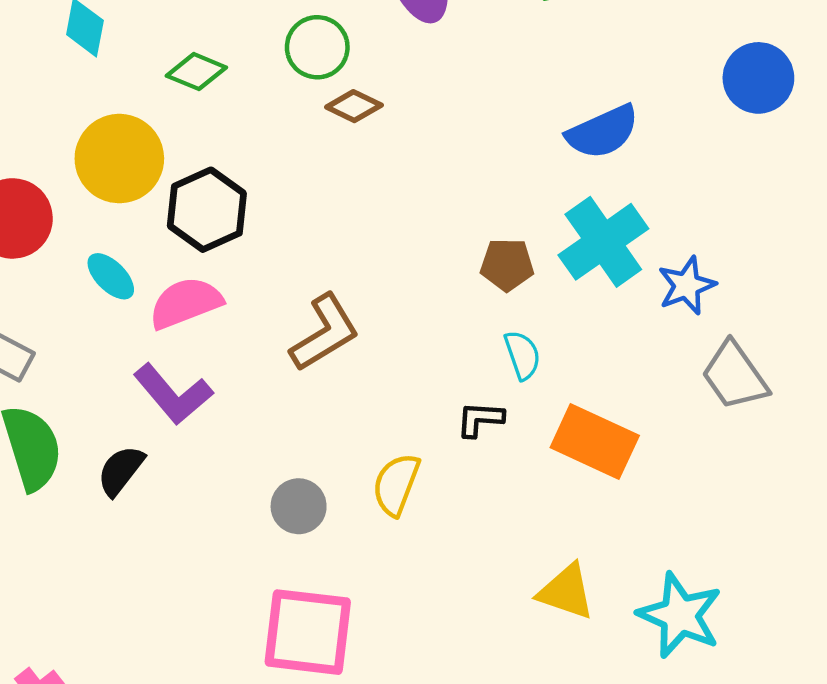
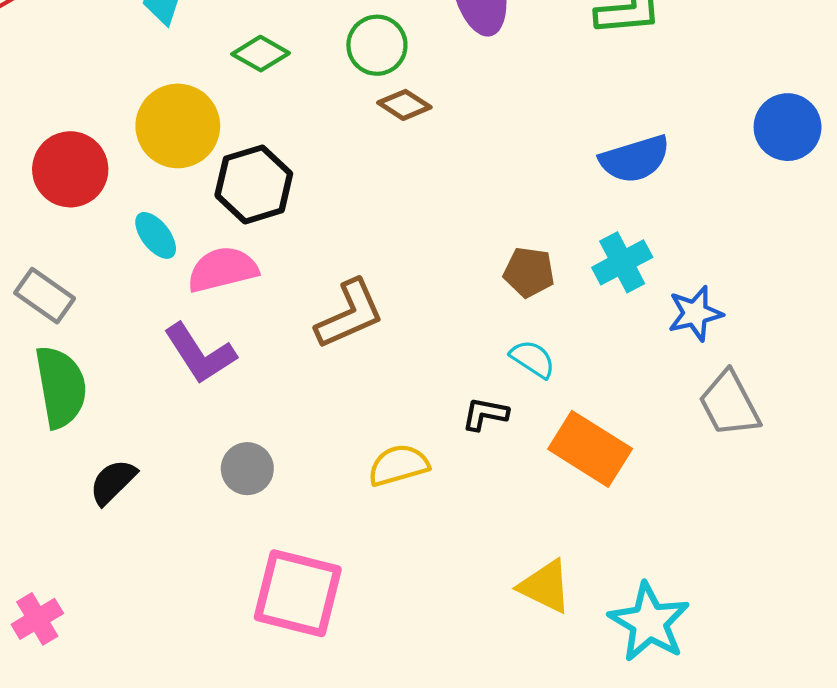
cyan cross: (603, 242) -> (622, 262), size x0.7
cyan semicircle: (522, 355) -> (533, 359), turned -45
black semicircle: (121, 471) -> (113, 482), moved
yellow semicircle: (396, 484) -> (398, 465), turned 46
gray circle: (299, 506) -> (247, 469), moved

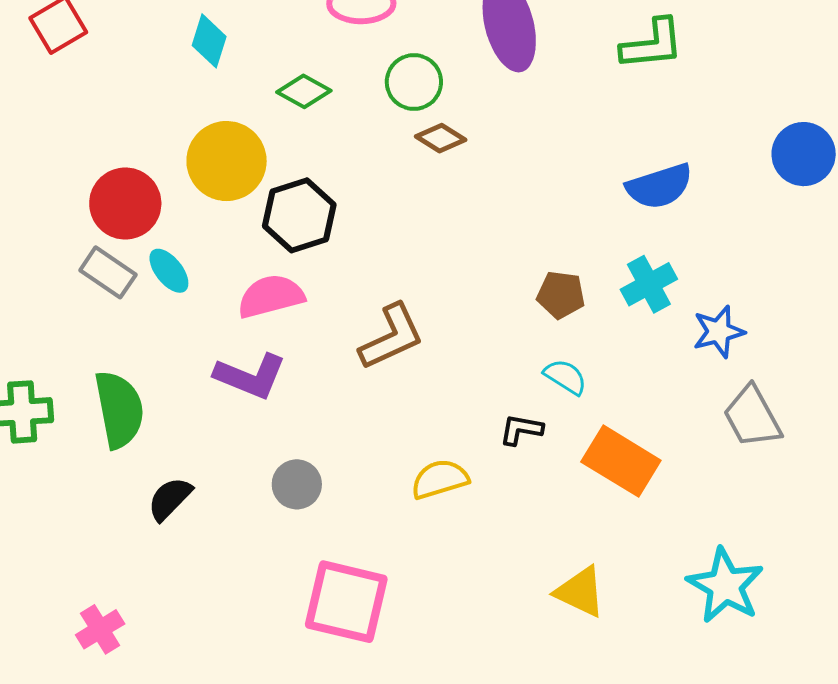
cyan ellipse: (156, 235) -> (169, 271), moved
gray rectangle: (45, 296) -> (108, 272), moved
purple L-shape: (200, 354) -> (250, 376), turned -34
cyan star: (649, 622) -> (725, 586), moved

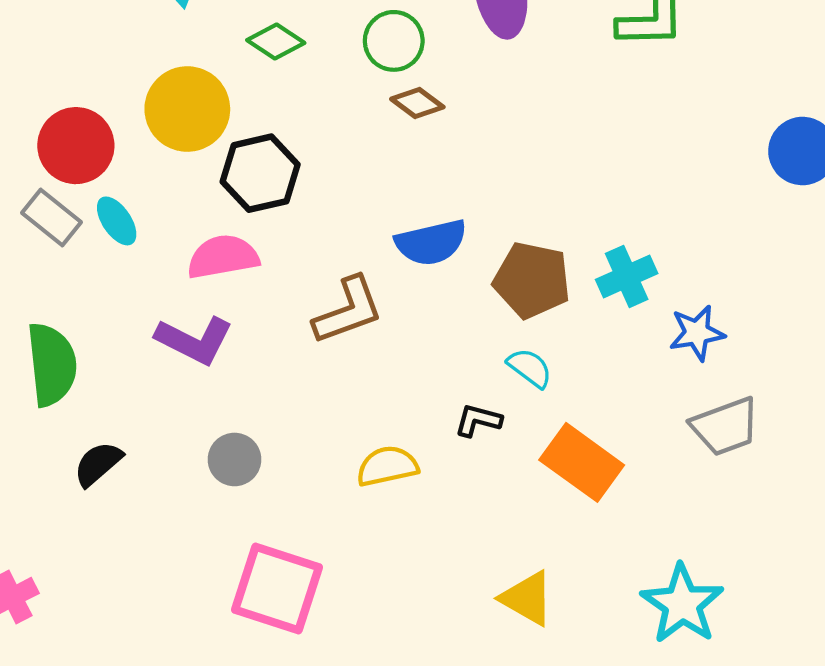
blue semicircle: (659, 186) -> (431, 243), moved
brown pentagon: (561, 295) -> (532, 280), size x1.5
gray trapezoid: (752, 417) -> (725, 426), turned -86

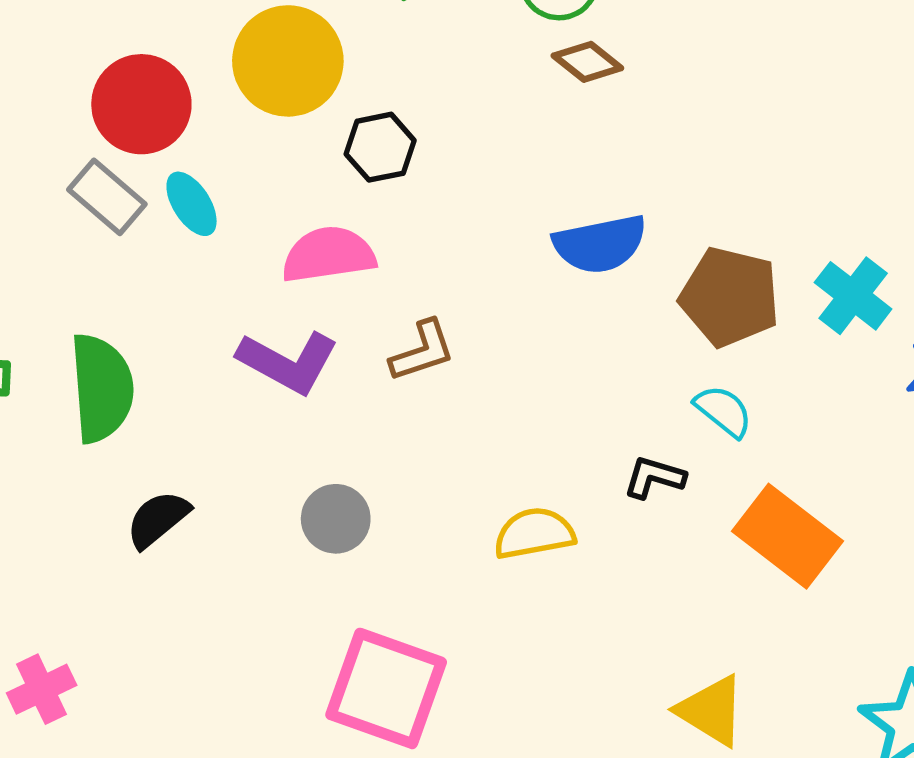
black hexagon: (260, 173) -> (380, 147), size x0.7
cyan cross: (627, 276) -> (853, 296), turned -30
brown L-shape: (348, 310) -> (422, 351), moved, size x0.7

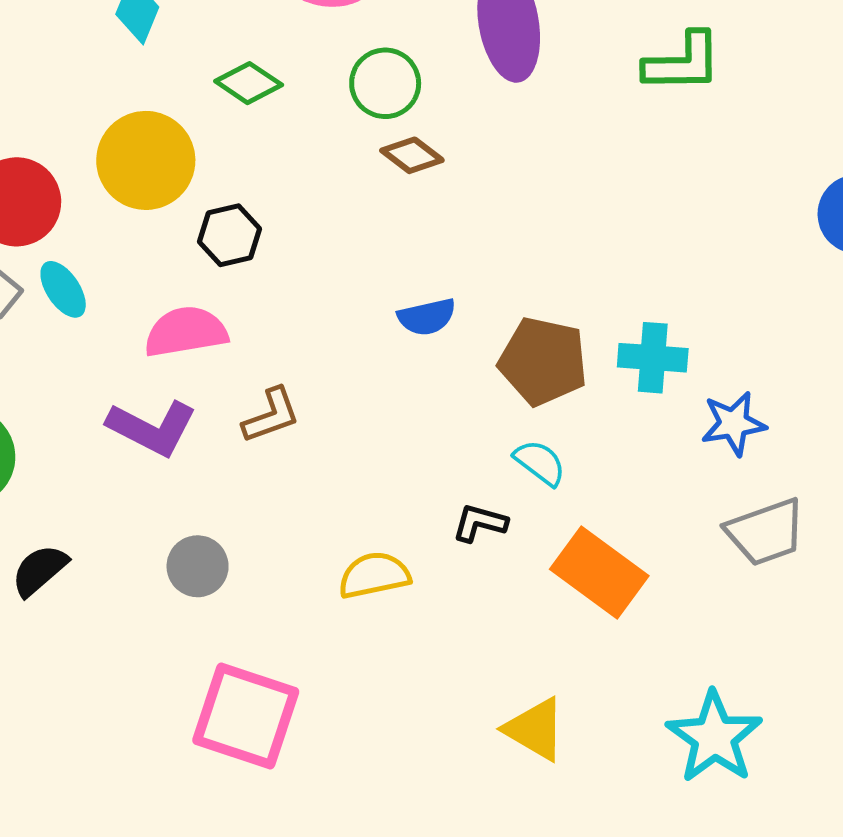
blue semicircle: (600, 244) -> (427, 317), size x0.7
cyan cross: (853, 296) -> (653, 358), turned -32

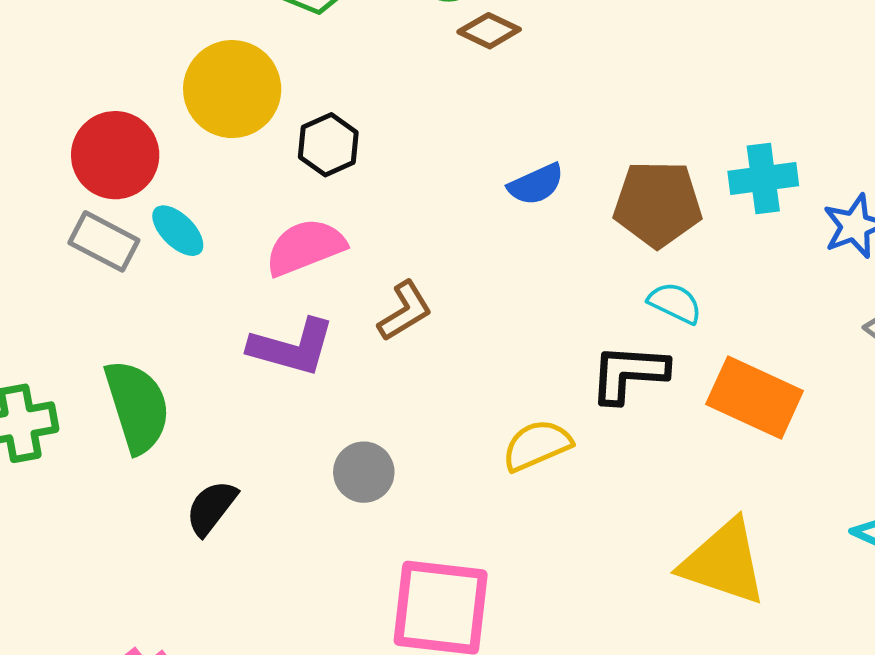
black L-shape: (480, 523) -> (629, 373), size x1.5
yellow triangle: (535, 729) -> (724, 562), size x1.4

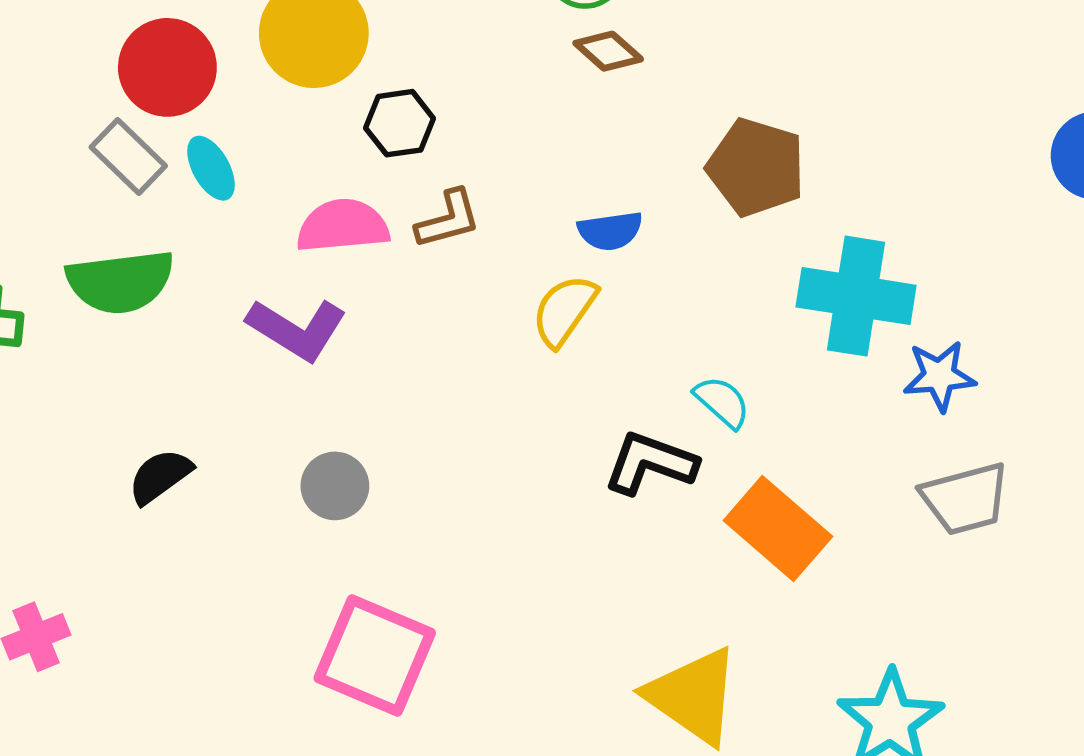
cyan cross: (763, 179) -> (856, 296), size x1.5
brown pentagon: (658, 204) -> (756, 167), moved
brown L-shape: (405, 311) -> (448, 219), moved
green semicircle: (137, 406) -> (120, 282), moved, turned 84
yellow semicircle: (537, 445) -> (564, 310), moved, turned -48

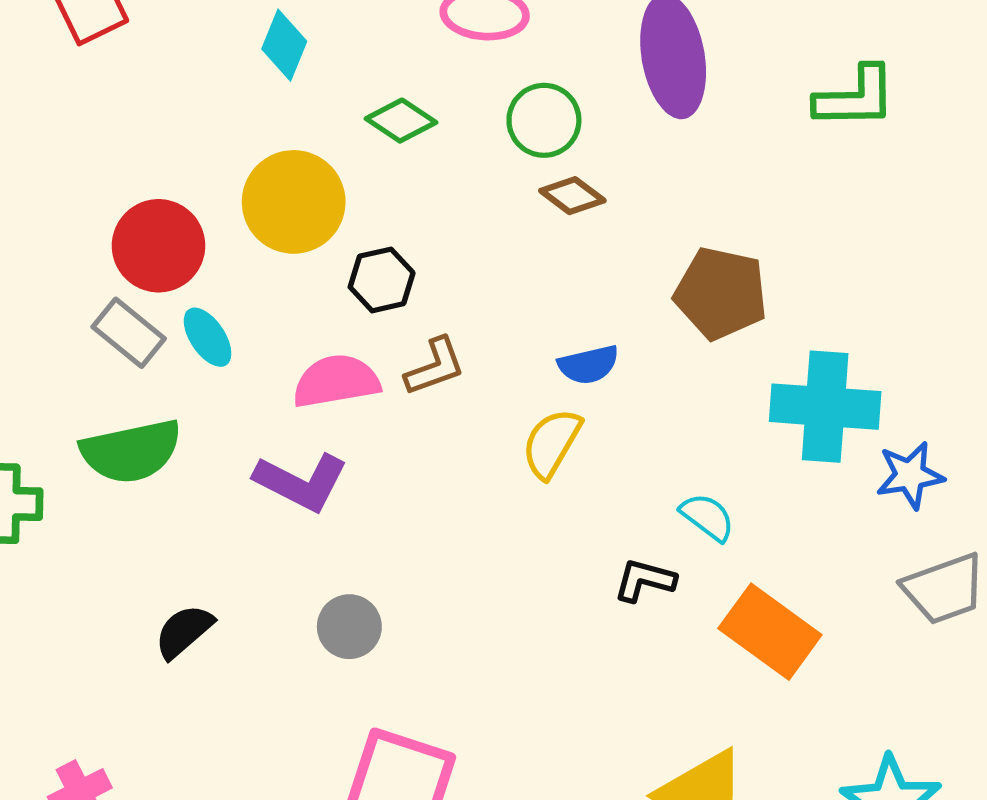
black L-shape: (650, 463) -> (645, 580), size x0.7

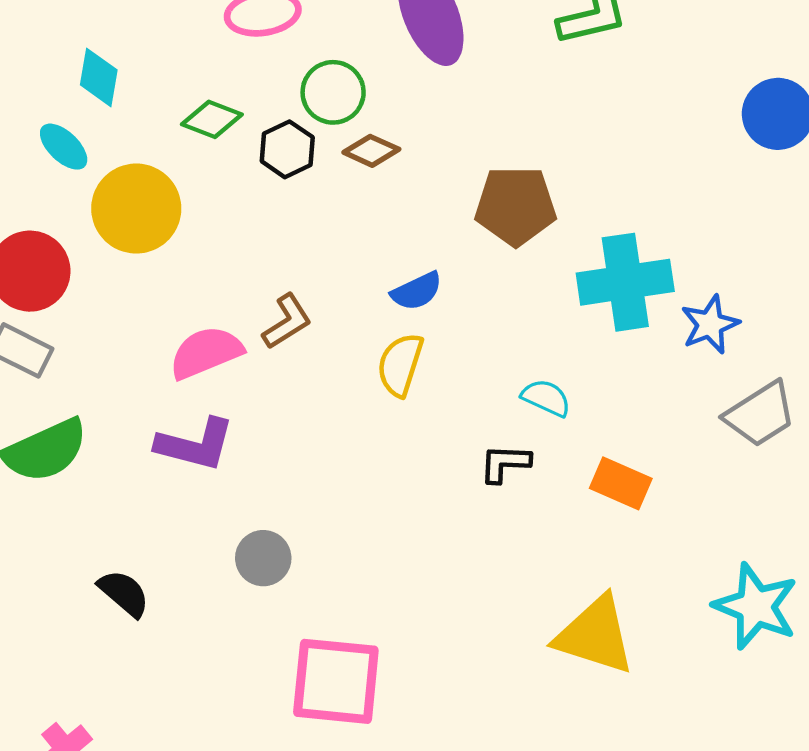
black hexagon: (382, 280) -> (287, 149), moved
cyan ellipse: (208, 337) -> (64, 147), moved
black semicircle: (184, 631) -> (124, 593), turned 94
orange rectangle: (770, 632) -> (621, 483), size x0.7

